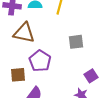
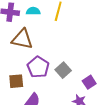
gray square: (76, 42) -> (63, 70), moved, turned -35

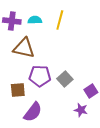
purple pentagon: (38, 67) -> (40, 76), turned -30

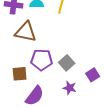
purple star: (81, 110) -> (70, 88), moved

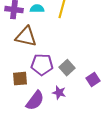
purple star: (70, 88) -> (59, 93), moved

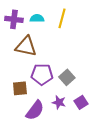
purple square: (93, 80) -> (81, 102), moved

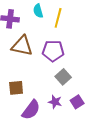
cyan semicircle: (37, 18) -> (38, 11), moved, turned -104
purple pentagon: (42, 74) -> (53, 51), moved

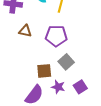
brown triangle: (22, 46) -> (25, 31), size x0.6
brown square: (16, 88) -> (44, 71), moved

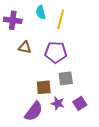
gray square: (66, 62) -> (66, 78), turned 35

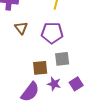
brown triangle: (25, 47) -> (21, 28), turned 40

